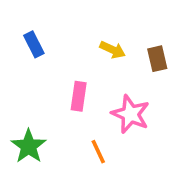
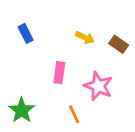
brown rectangle: (157, 59) -> (119, 44), turned -42

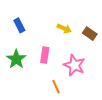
green star: (22, 110) -> (16, 59), moved

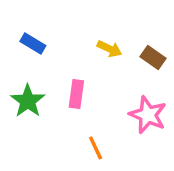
blue rectangle: (19, 25) -> (33, 44), turned -32
pink star: (74, 65) -> (148, 115), moved

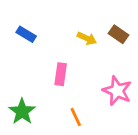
brown rectangle: (153, 57) -> (119, 34), moved
green star: (28, 101) -> (22, 111), moved

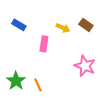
pink rectangle: (61, 74) -> (44, 44), moved
orange line: (76, 117) -> (38, 85), moved

